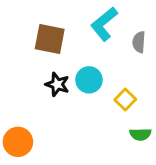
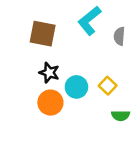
cyan circle: (89, 80) -> (76, 87), moved
orange circle: (18, 142) -> (50, 103), moved

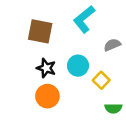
gray semicircle: (119, 36) -> (112, 45), moved, turned 63
cyan circle: (76, 87) -> (78, 66), moved

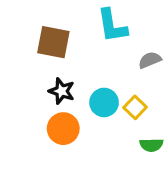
cyan L-shape: (84, 19) -> (112, 26), turned -60
cyan circle: (78, 66) -> (104, 102), moved

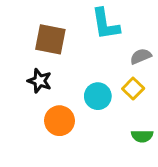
black star: (62, 91) -> (40, 81), moved
yellow square: (135, 107) -> (133, 88), moved

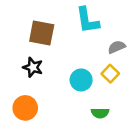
orange circle: (59, 121) -> (25, 108), moved
green semicircle: (142, 136) -> (100, 113), moved

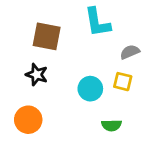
yellow square: (110, 74) -> (123, 82), turned -30

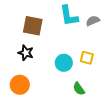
gray semicircle: (130, 52) -> (93, 21), moved
green semicircle: (111, 125) -> (79, 89), turned 56

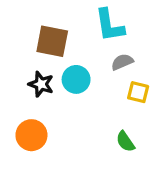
gray semicircle: (93, 21) -> (122, 62), moved
cyan circle: (64, 63) -> (76, 79), moved

